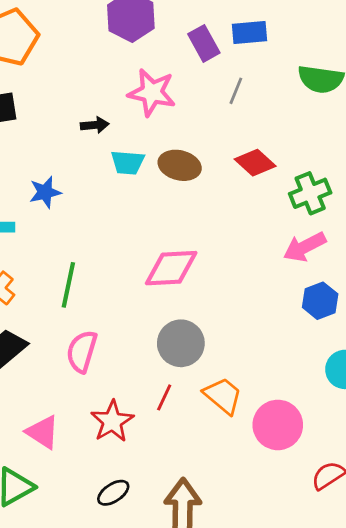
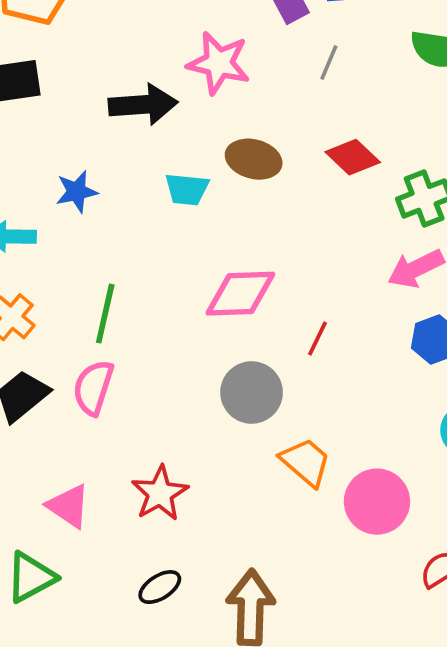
black arrow: (95, 125) -> (143, 105), size x1.8
cyan trapezoid: (128, 163) -> (187, 189), moved
pink semicircle: (82, 351) -> (93, 388), moved
red line: (164, 397) -> (317, 339), moved

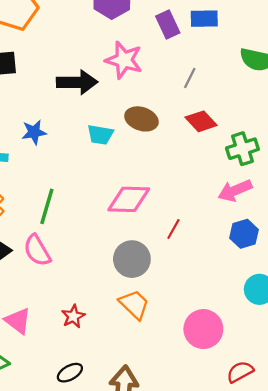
gray line: (329, 62) -> (190, 78), moved
pink semicircle: (93, 388) -> (37, 250), turned -52
orange trapezoid: (306, 462) -> (134, 304), moved
red star: (160, 493) -> (73, 316), size x0.7

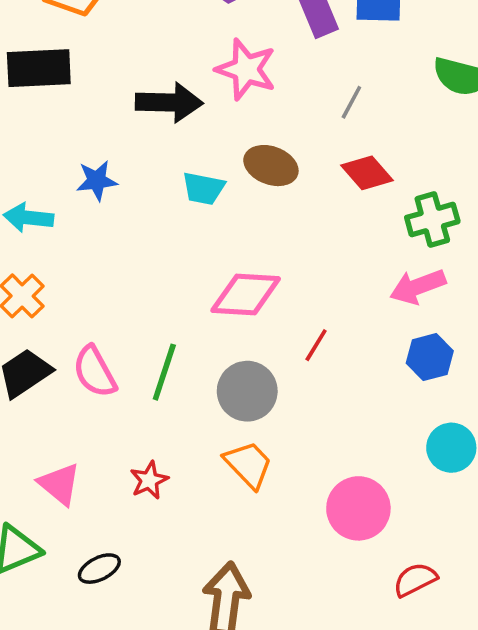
green line: (47, 206) -> (164, 372), moved
black ellipse: (70, 373) -> (99, 569), moved

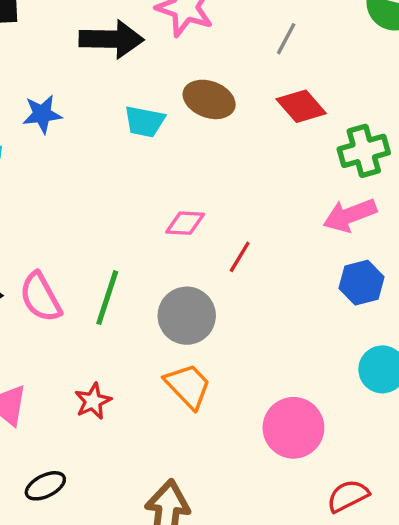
pink diamond: (246, 295) -> (185, 223), size x0.6
red line: (316, 345) -> (240, 257), moved

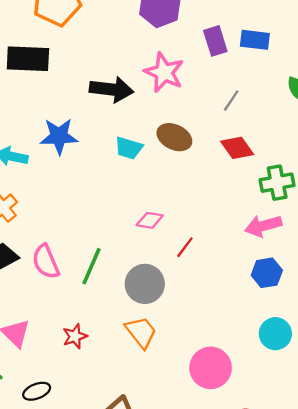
blue star: (42, 114) -> (59, 136), size x1.4

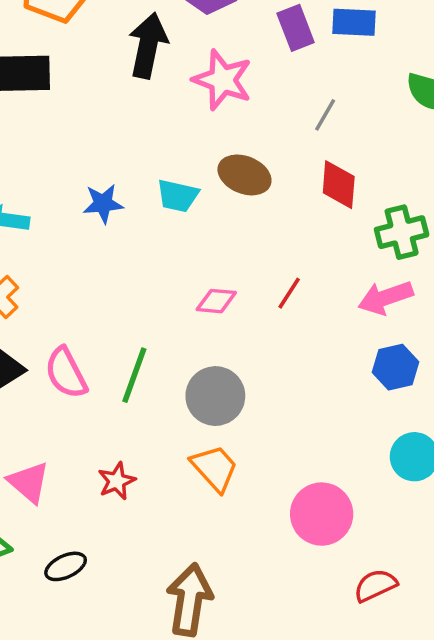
black arrow: (111, 89) -> (148, 45), moved, turned -81
blue star: (59, 136) -> (103, 204), moved, size x0.7
red diamond: (237, 148) -> (339, 185), turned 44
red line: (185, 247) -> (289, 293), moved

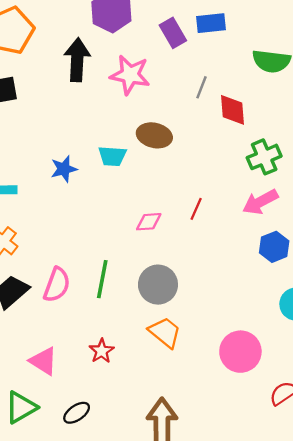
red diamond: (339, 185) -> (233, 110), moved
pink semicircle: (66, 373) -> (57, 285), turned -124

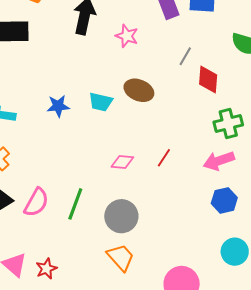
pink star: (130, 75) -> (127, 36), size x0.7
red star: (102, 351) -> (46, 269), moved

